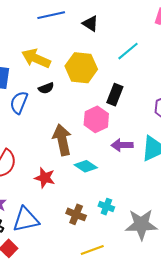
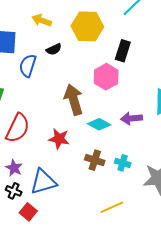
yellow arrow: (36, 58) -> (42, 20), size x0.7
purple arrow: (122, 145) -> (132, 118), moved
brown cross: (76, 214) -> (95, 160), moved

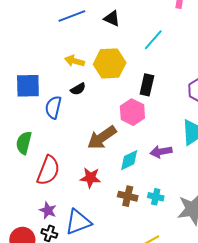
yellow arrow: (42, 20) -> (75, 61), moved
brown arrow: (74, 100) -> (102, 138), turned -104
cyan diamond: (99, 124) -> (129, 160), turned -50

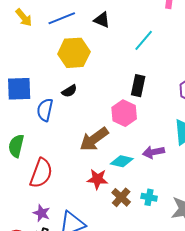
yellow arrow: (75, 61) -> (24, 18), moved, turned -144
yellow hexagon: (110, 63) -> (74, 53), moved
cyan diamond: (129, 160) -> (122, 161), turned 40
red star: (90, 178) -> (97, 179), moved
brown cross: (128, 196) -> (121, 197), turned 30

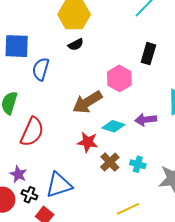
black rectangle: (138, 86) -> (148, 54), moved
black semicircle: (69, 91) -> (76, 45), moved
purple star: (42, 213) -> (18, 174), moved

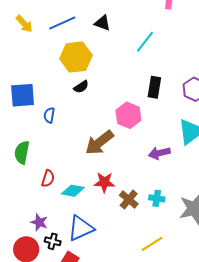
blue semicircle: (41, 69) -> (49, 115), size x0.7
cyan diamond: (113, 126) -> (73, 191), moved
red semicircle: (32, 132) -> (48, 179), size x0.6

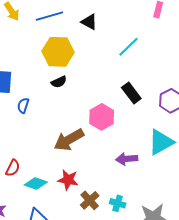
black rectangle: (154, 87) -> (131, 93), turned -55

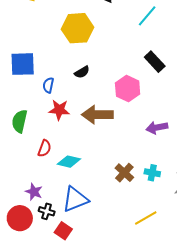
black semicircle: (59, 82) -> (82, 72), moved
brown arrow: (69, 140) -> (97, 115), turned 36
red star: (68, 180) -> (59, 110), moved

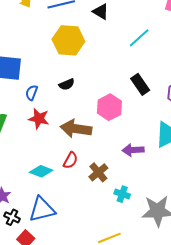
red semicircle: (44, 148) -> (71, 160), moved
brown cross: (124, 173) -> (98, 172), moved

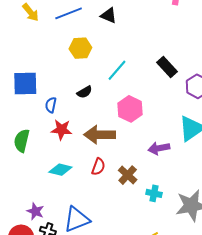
cyan line: (139, 38) -> (117, 70), moved
yellow hexagon: (68, 40) -> (80, 48), size x0.7
black rectangle: (140, 84) -> (167, 67), moved
cyan diamond: (41, 171) -> (60, 170), moved

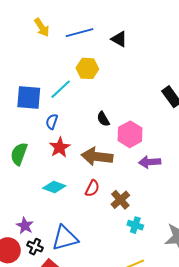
cyan line: (117, 70) -> (61, 89), moved
black semicircle: (85, 92) -> (103, 119), moved, turned 84
red star: (61, 130) -> (60, 147), turned 30
purple arrow: (159, 148) -> (150, 162), moved
cyan cross: (154, 193) -> (135, 225), moved

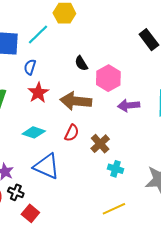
blue triangle: (65, 238) -> (47, 166), moved, turned 40

